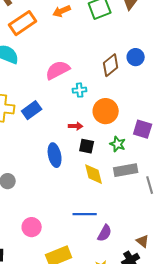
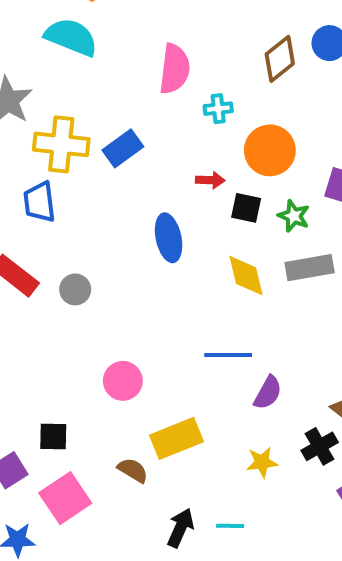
pink semicircle: (58, 70) -> (174, 69), turned 125
black square: (87, 146) -> (246, 208), moved

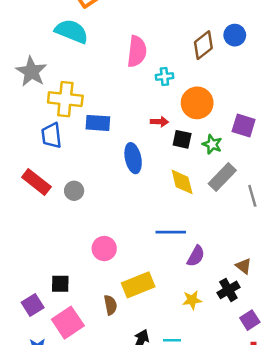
blue rectangle: (123, 148) -> (98, 123), moved, turned 40
gray rectangle: (310, 268) -> (222, 177), turned -36
brown semicircle: (133, 470) -> (110, 305), turned 48

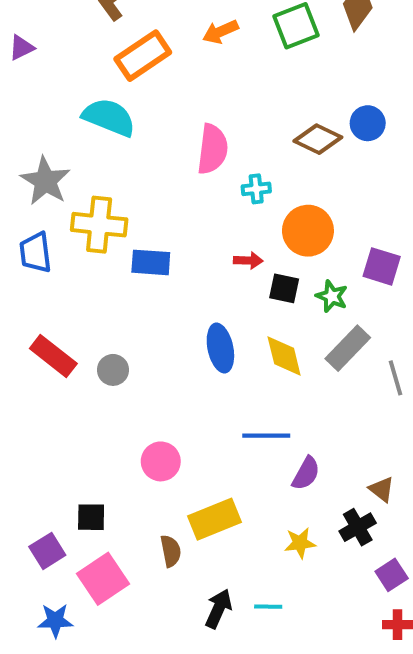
brown diamond: (203, 45) -> (318, 139), turned 64
blue trapezoid: (51, 136) -> (35, 253), moved
blue ellipse: (133, 158) -> (220, 348), moved

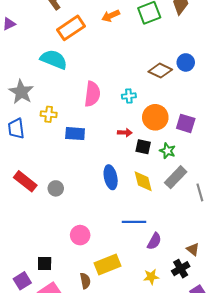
pink semicircle: (212, 149) -> (92, 94), moved
yellow cross: (99, 225) -> (49, 114), size x0.6
purple square: (382, 266) -> (186, 123), moved

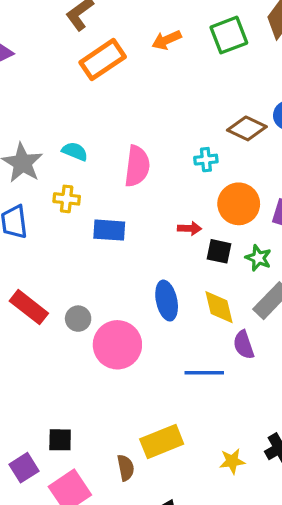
cyan semicircle: (54, 59) -> (75, 151), moved, size x0.6
cyan cross: (129, 96) -> (206, 160), moved
pink circle: (80, 235) -> (117, 345), moved, size x1.5
purple semicircle: (154, 241) -> (244, 345), moved, turned 132

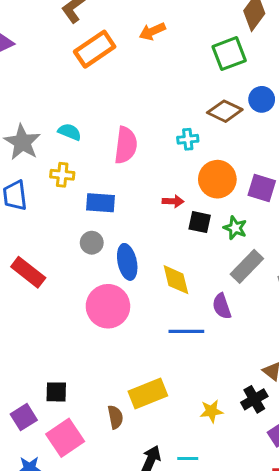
green square: (229, 35) -> (229, 54), moved
blue ellipse: (167, 301) -> (127, 262), moved
yellow diamond: (219, 307) -> (176, 280), moved
gray circle: (78, 319) -> (92, 243), moved

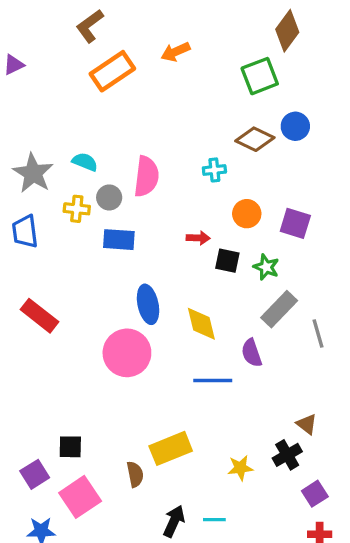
orange circle: (217, 179) -> (247, 214), size x0.7
gray circle: (92, 243) -> (109, 197), moved

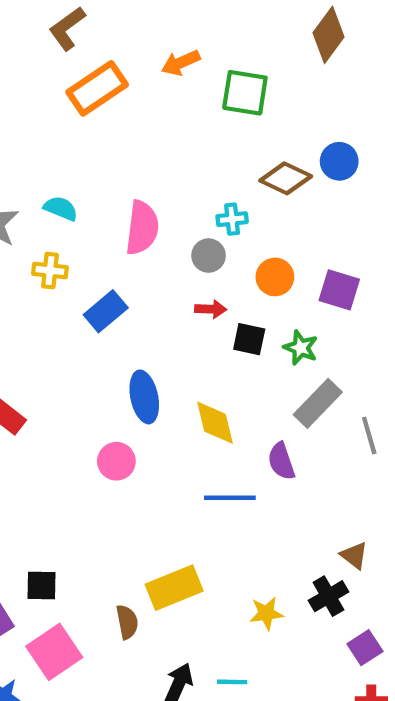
green square: (260, 76) -> (245, 93), moved, turned 30
gray circle: (109, 197) -> (209, 256), moved
blue rectangle: (119, 240) -> (106, 311), turned -44
pink circle: (127, 353) -> (116, 461), size x0.6

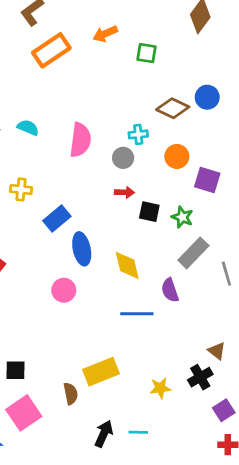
green square: (245, 93) -> (147, 53), size x0.7
yellow cross: (50, 271) -> (21, 190), moved
orange circle: (275, 277) -> (177, 156), moved
blue rectangle: (106, 311) -> (57, 219), moved

